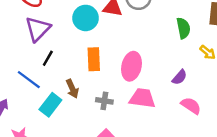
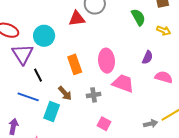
cyan circle: (86, 18) -> (44, 36), moved
black line: (48, 58) -> (38, 75), turned -40
pink trapezoid: (142, 98) -> (123, 83), turned 30

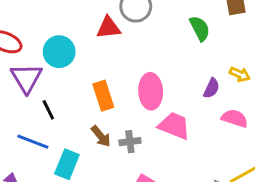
yellow arrow: (164, 31) -> (240, 74), moved
brown arrow: (65, 93) -> (101, 136), moved

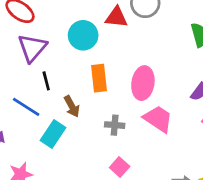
cyan circle: (59, 52) -> (83, 35), moved
brown arrow: (101, 136) -> (72, 106), moved

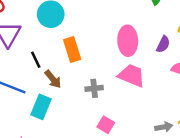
black line: (46, 81) -> (36, 60), moved
pink ellipse: (143, 83) -> (128, 41), moved

